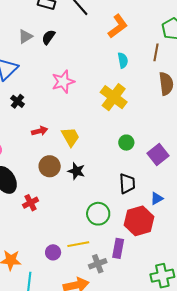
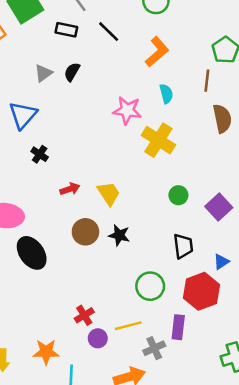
pink star: (63, 82) -> (127, 110), moved, turned 30
red cross: (30, 203) -> (84, 315), moved

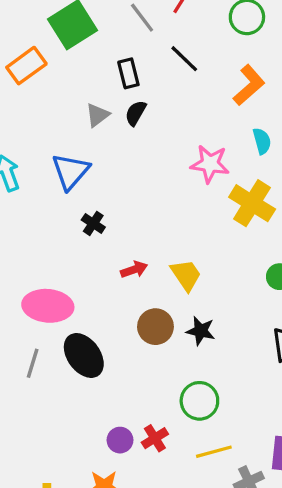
black rectangle: (66, 30) -> (128, 73), moved, turned 65
green circle: (150, 286) -> (199, 401), moved
purple circle: (98, 338) -> (120, 440), moved

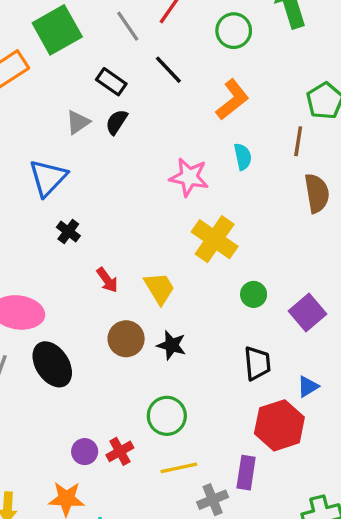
black rectangle: (128, 73) -> (111, 82), turned -44
yellow cross: (252, 203) -> (215, 239), moved
red arrow: (134, 270) -> (107, 280), turned 70

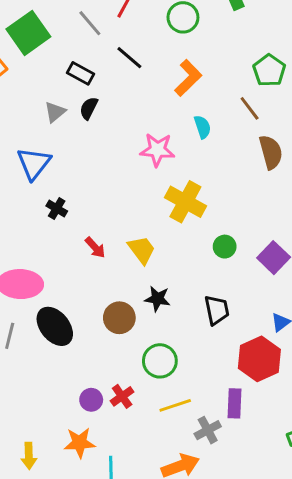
brown line: (298, 141) -> (250, 108), turned -40
brown circle: (126, 339) -> (119, 318), moved
black trapezoid: (257, 363) -> (217, 310), moved

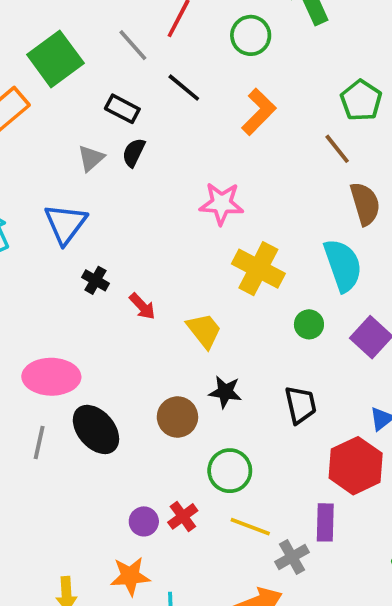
cyan semicircle: (203, 127) -> (343, 265), moved, size x1.8
red arrow: (95, 247) -> (142, 306), moved
yellow line: (175, 405) -> (250, 527), turned 40

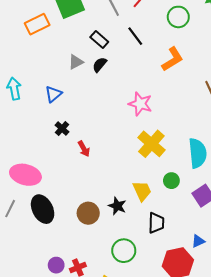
blue triangle: (66, 224) -> (53, 94), size x0.7
yellow trapezoid: (204, 330) -> (142, 191), moved
green circle: (230, 471) -> (124, 251), moved

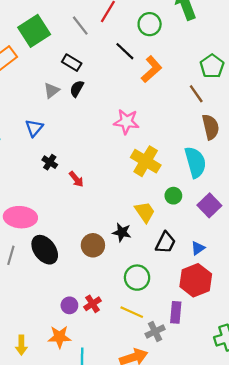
black line: (135, 36) -> (125, 51), moved
black trapezoid: (156, 223) -> (166, 243), turned 35
blue triangle: (198, 241) -> (198, 248), moved

